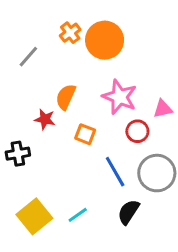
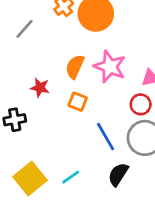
orange semicircle: (66, 97) -> (75, 67), moved
red circle: (137, 131) -> (141, 104), moved

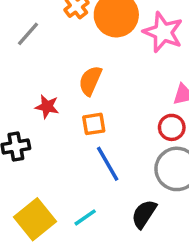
pink star: (110, 67) -> (163, 32), moved
orange square: (78, 102) -> (94, 124), turned -30
blue line: (106, 137) -> (108, 164), moved

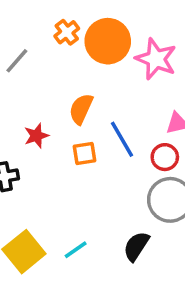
red star: (47, 107) -> (36, 136), turned -30
blue line: (108, 164) -> (122, 139), moved

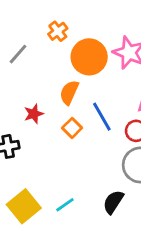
orange circle: (108, 41) -> (89, 57), moved
orange square: (85, 153) -> (72, 128), turned -36

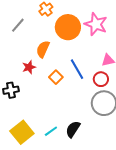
orange semicircle: (69, 92) -> (43, 49), moved
black semicircle: (113, 202) -> (73, 129), moved

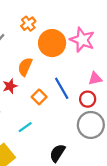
cyan line: (51, 131) -> (25, 127), moved

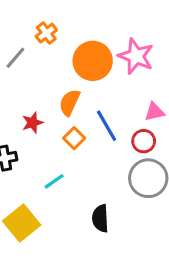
orange cross: (28, 24) -> (46, 33), moved
orange semicircle: (25, 67) -> (70, 103), moved
black semicircle: (57, 153) -> (100, 218), turned -36

